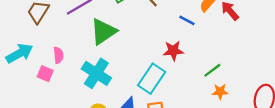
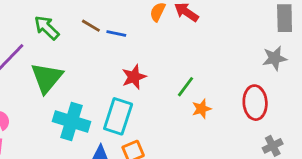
blue line: (187, 20) -> (116, 34), moved
cyan cross: (96, 73) -> (72, 122), moved

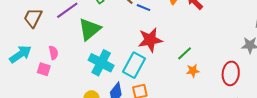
red star: (134, 77) -> (150, 40), size x1.4

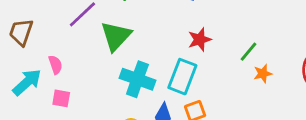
brown trapezoid: (33, 18) -> (21, 32), moved
red star: (150, 40) -> (200, 40), size x0.7
pink semicircle: (53, 53) -> (55, 65), moved

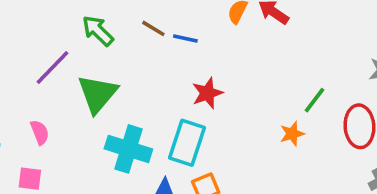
green line: (249, 52) -> (314, 100), moved
pink semicircle: (55, 65) -> (40, 132), moved

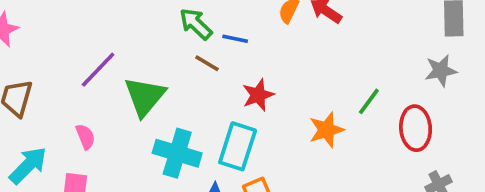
brown line: (153, 28) -> (207, 63), moved
green arrow: (98, 31) -> (196, 24), moved
orange star: (292, 134) -> (326, 130), moved, size x1.4

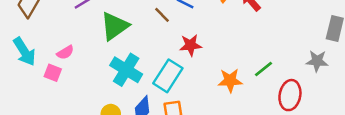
pink semicircle: (85, 137) -> (65, 52), moved, turned 66
cyan arrow: (28, 165) -> (24, 52), turned 88

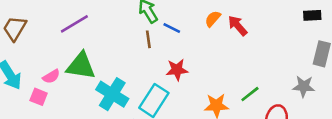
brown line: (162, 15) -> (148, 39), turned 36
green triangle: (115, 26) -> (81, 66), moved, turned 44

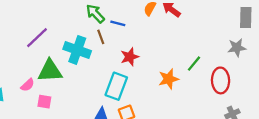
cyan cross: (112, 94) -> (77, 50), moved
pink square: (39, 97) -> (44, 102), moved

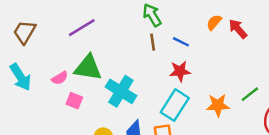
blue line: (118, 23) -> (181, 42), moved
cyan cross: (77, 50) -> (121, 91), moved
cyan rectangle: (116, 86) -> (175, 105), moved

